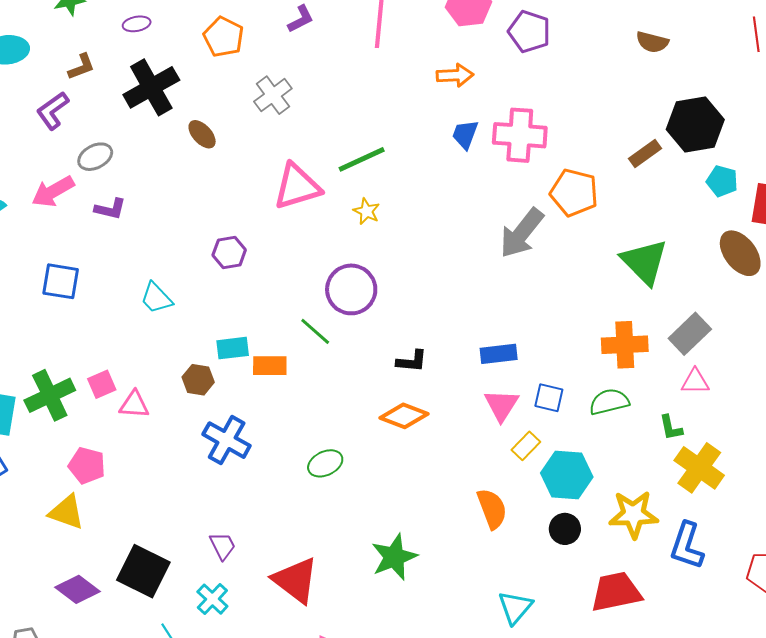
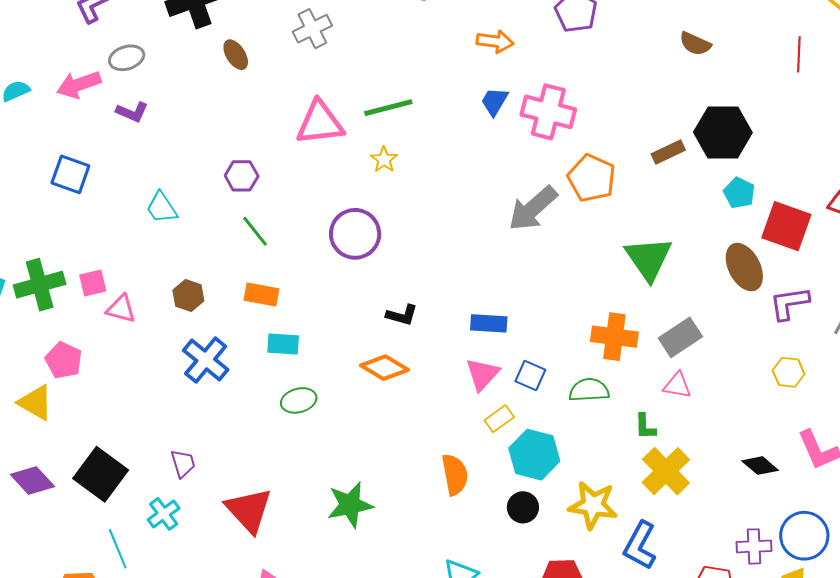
green line: (315, 331) -> (255, 231), moved
cyan rectangle: (233, 348) -> (283, 344), moved

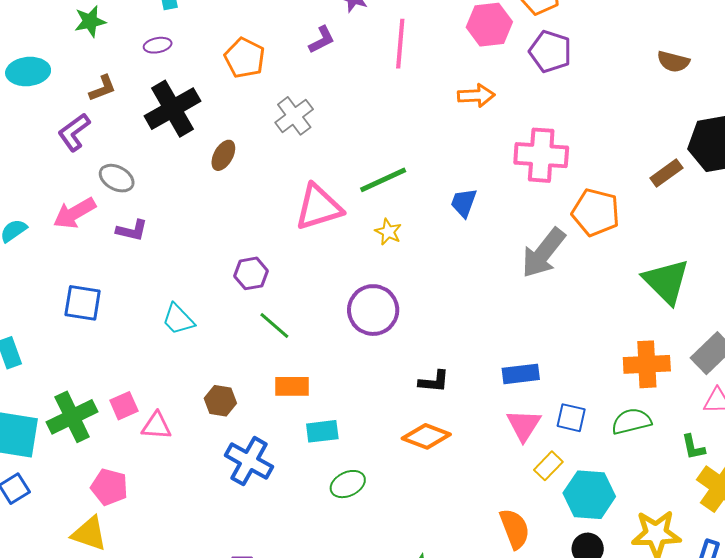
brown ellipse: (236, 55) -> (223, 155), turned 72
gray ellipse: (127, 58) -> (117, 178), turned 56
blue trapezoid: (495, 101) -> (464, 203), moved

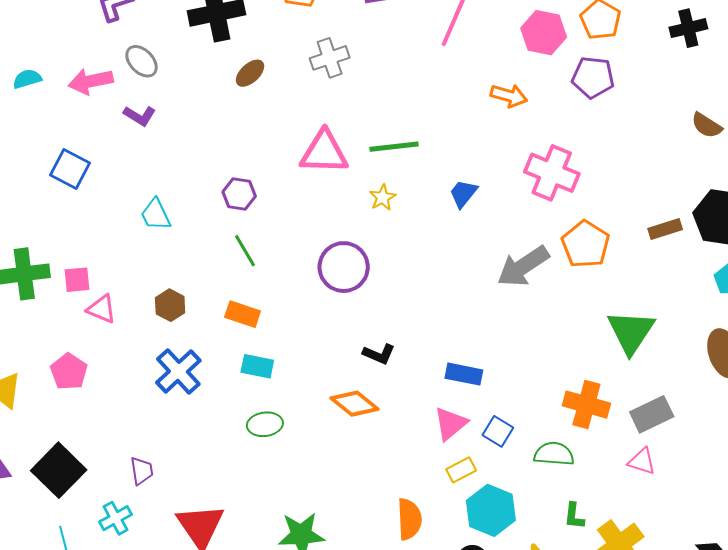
purple pentagon: (550, 51) -> (593, 77), turned -30
green L-shape: (693, 447) -> (574, 516), moved
pink pentagon: (109, 487) -> (69, 372), moved

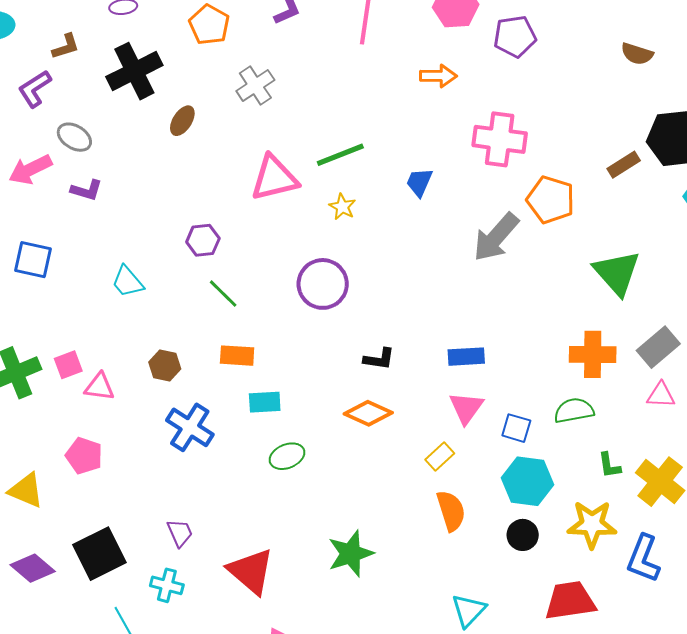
blue square: (498, 431) -> (516, 428), moved
black square: (59, 470) -> (99, 554), turned 34
yellow rectangle: (461, 470) -> (440, 457), moved
cyan cross: (116, 518) -> (167, 585), turned -32

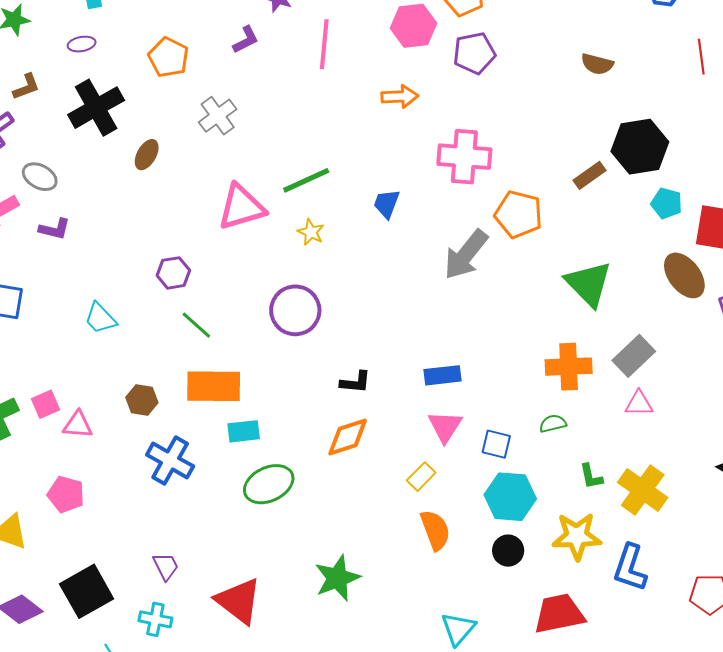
orange rectangle: (237, 356) -> (214, 386), size x1.6
green semicircle: (574, 410) -> (553, 424), size x0.7
orange diamond: (368, 413) -> (348, 437), turned -39
green ellipse: (287, 456) -> (269, 484), size x1.4

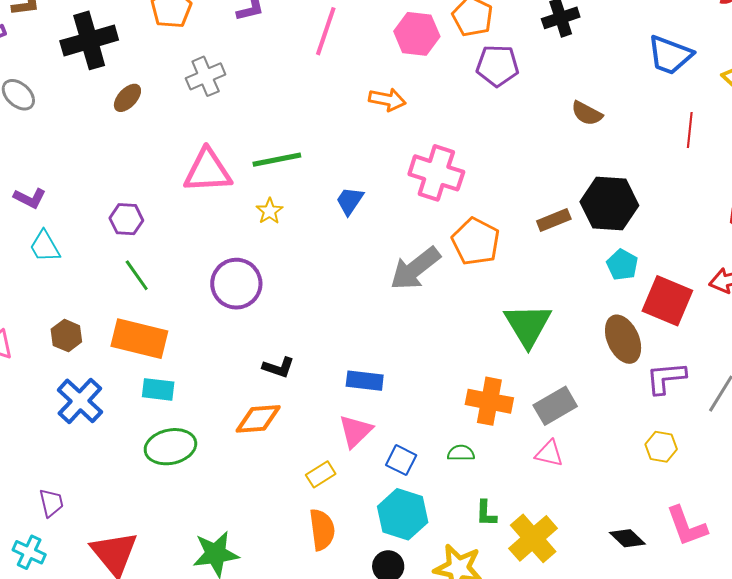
purple pentagon: (474, 53) -> (497, 66), moved
purple L-shape: (55, 229) -> (30, 198), moved

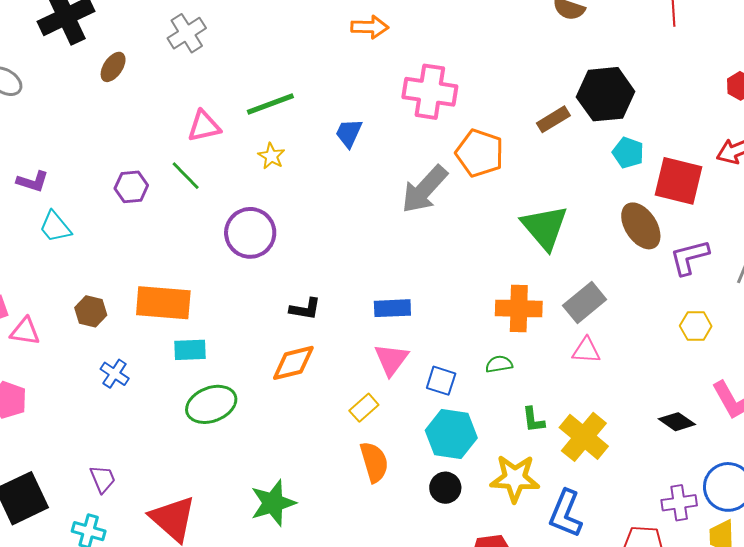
pink triangle: (208, 171) -> (204, 126), size x0.7
green line: (137, 275) -> (186, 176), moved
blue cross: (80, 401) -> (115, 374), size x0.6

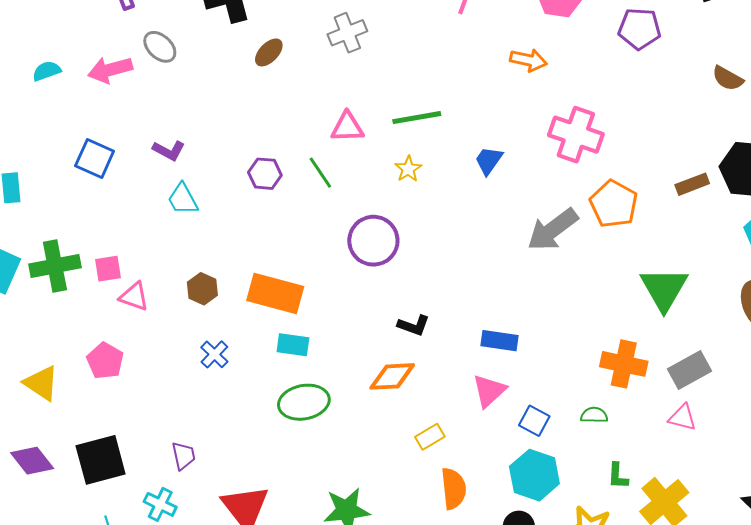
yellow rectangle: (364, 408) -> (430, 437), moved

